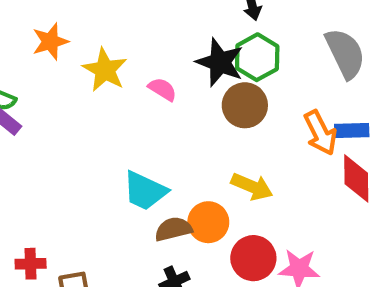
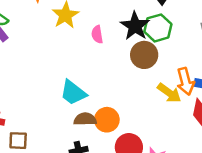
pink semicircle: (162, 89) -> (97, 34), turned -144
yellow arrow: (252, 187) -> (169, 93), moved

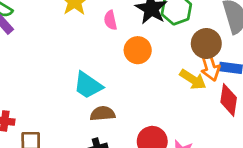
brown circle: (144, 55) -> (206, 43), moved
orange circle: (107, 120) -> (138, 50), moved

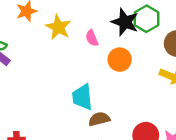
cyan trapezoid: (88, 85) -> (82, 97), turned 60

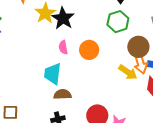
black star: (125, 22) -> (63, 18), moved
pink semicircle: (92, 38) -> (63, 47), moved

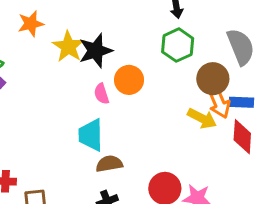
black star: (63, 18) -> (96, 51), turned 30
orange circle: (89, 50) -> (129, 80), moved

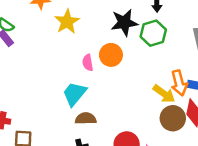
black star: (96, 51) -> (124, 23), moved
brown circle: (213, 79) -> (173, 118), moved
cyan trapezoid: (91, 135) -> (74, 94), turned 32

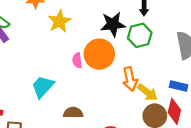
orange circle: (111, 55) -> (99, 54), size x1.4
orange arrow: (179, 83) -> (130, 79), moved
cyan trapezoid: (74, 94) -> (43, 87), moved

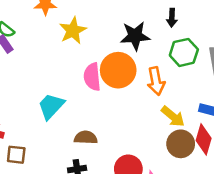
green hexagon: (140, 35) -> (184, 52), moved
pink semicircle: (77, 60) -> (92, 77), size x1.5
orange arrow: (130, 79) -> (156, 81), moved

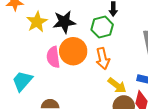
black star: (135, 36) -> (64, 22), moved
green hexagon: (184, 52) -> (102, 27), moved

